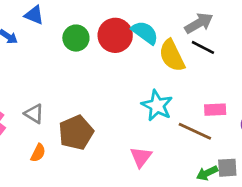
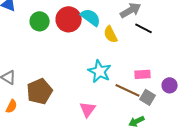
black line: (203, 47) -> (144, 28), moved
yellow semicircle: (172, 56) -> (111, 34), size x0.7
gray square: (227, 168) -> (148, 97), moved, turned 35

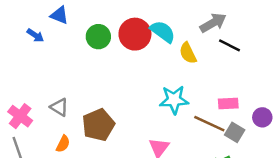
cyan star: (100, 71) -> (174, 100), turned -30

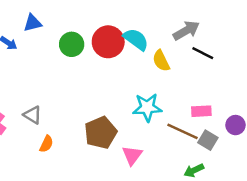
blue triangle: (59, 15) -> (33, 23), turned -36
brown pentagon: (98, 125) -> (101, 133), moved
orange semicircle: (63, 144) -> (46, 144), moved

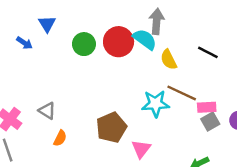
blue triangle: (33, 23) -> (47, 24), turned -48
gray arrow: (186, 30) -> (157, 21), moved, turned -55
brown line: (183, 131) -> (182, 93), moved
gray square: (208, 140) -> (210, 122), moved, turned 30

